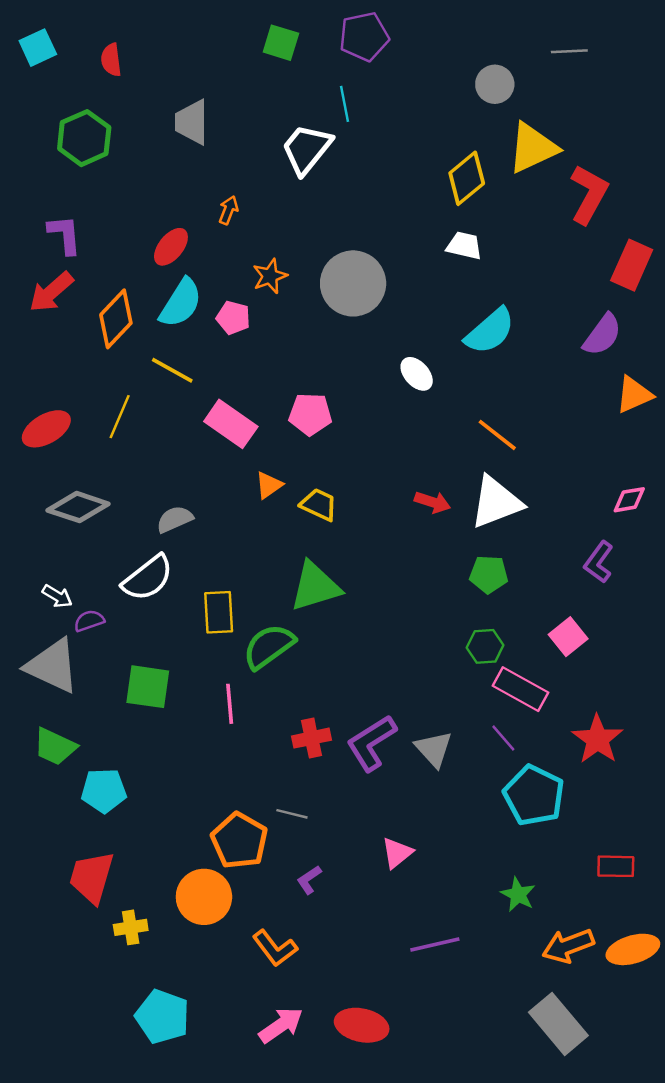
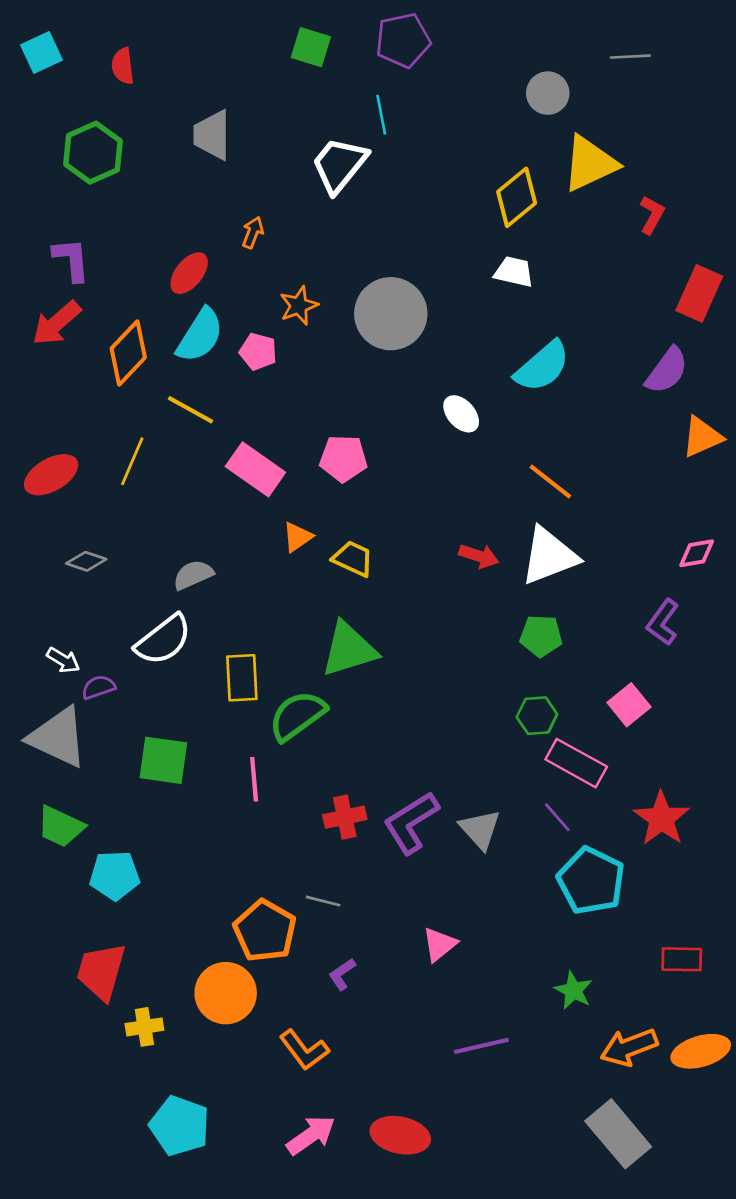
red L-shape: (589, 194) -> (652, 215), size x0.6
gray diamond: (78, 507) -> (86, 561), size x0.6

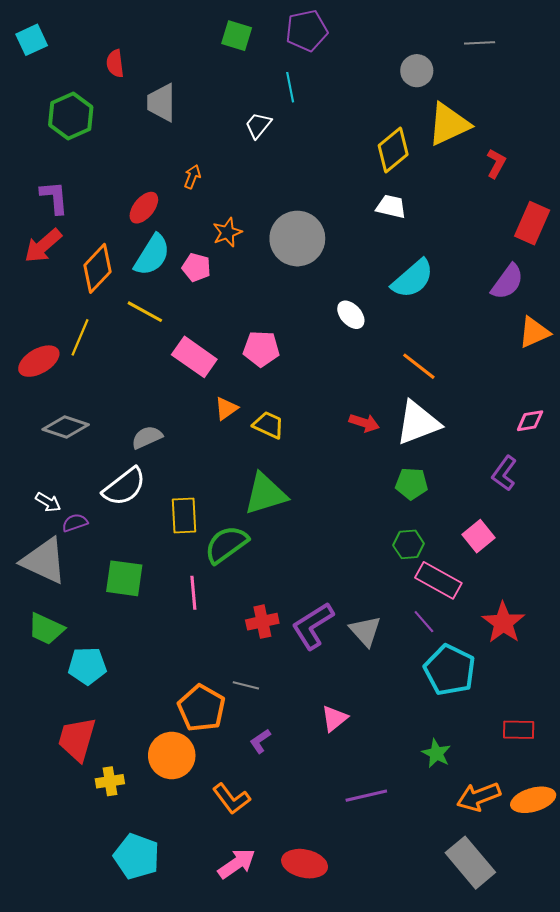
red semicircle: (123, 66) -> (115, 63), moved
white trapezoid: (339, 165) -> (258, 125), size x0.6
yellow line: (132, 461) -> (80, 337), moved
gray diamond: (86, 561) -> (66, 427), size x1.5

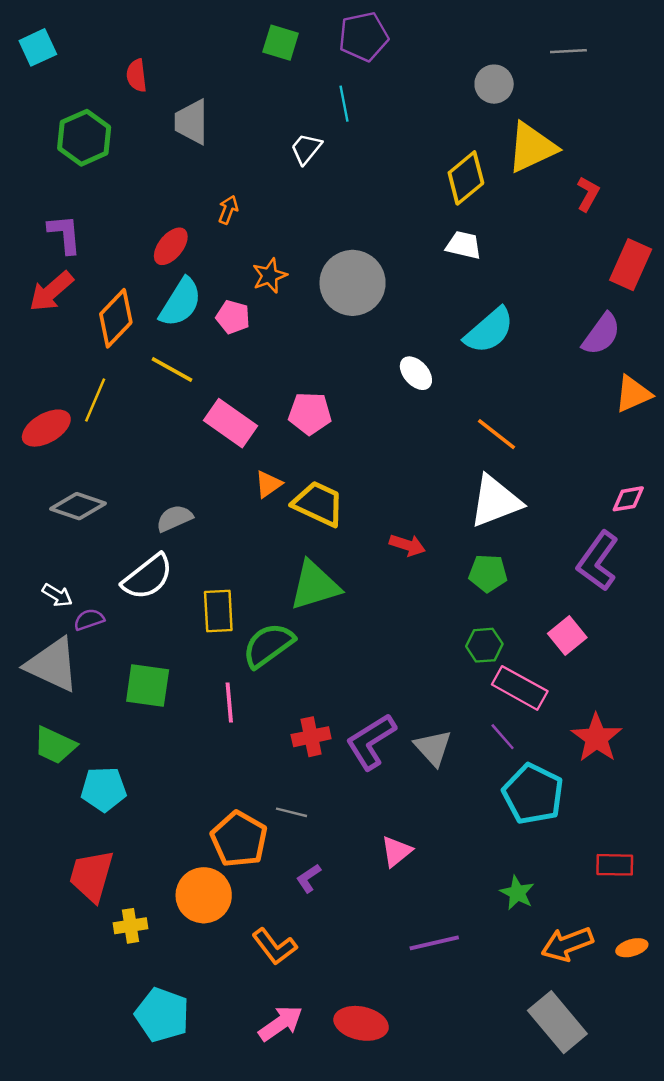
red arrow: (364, 423) -> (407, 545), moved
yellow trapezoid: (268, 425) -> (318, 504), size x1.4
purple L-shape: (504, 473) -> (598, 561), size x1.4
orange ellipse: (533, 800) -> (632, 948), size x0.6

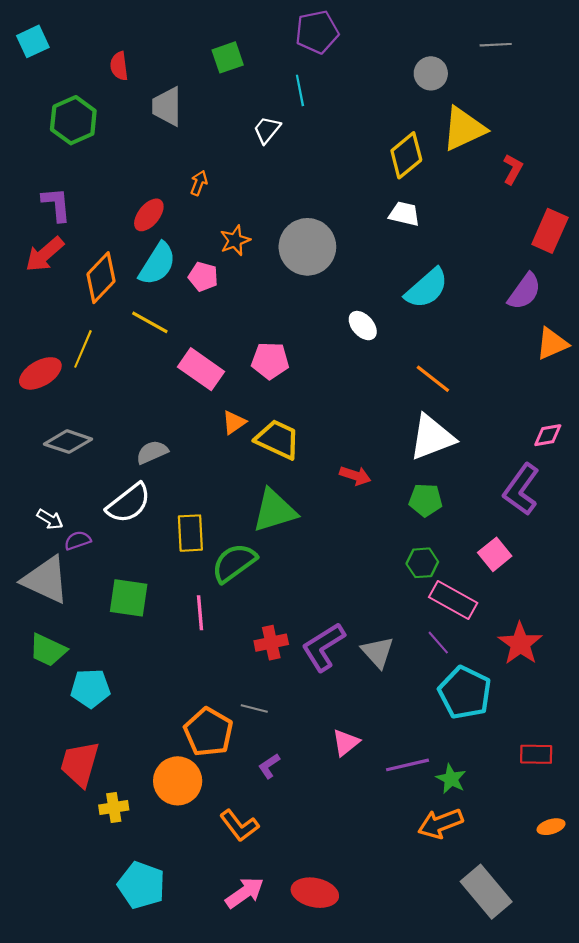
green square: (281, 43) -> (228, 57), moved, turned -36
purple line: (434, 943) -> (407, 765), moved
orange arrow: (567, 944) -> (440, 823), moved

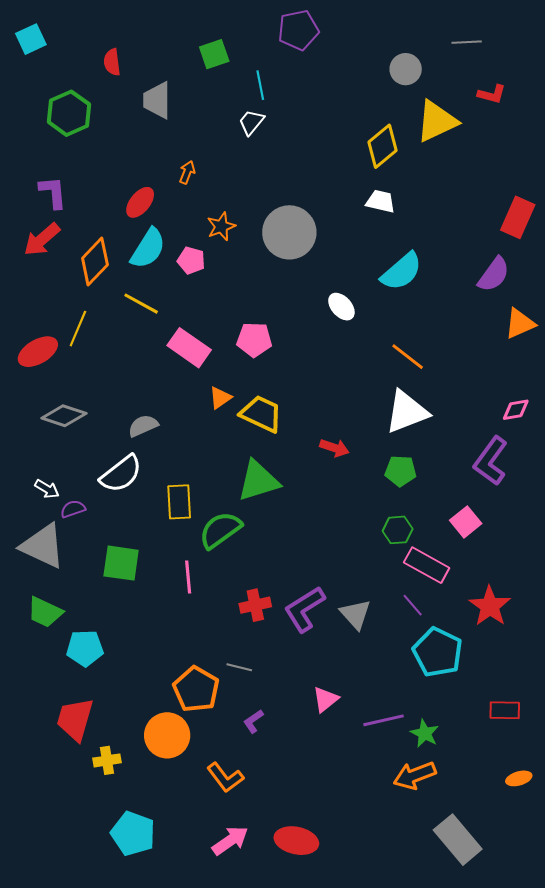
cyan line: (300, 90) -> (260, 85), moved
red L-shape: (513, 169) -> (492, 94), moved, turned 76

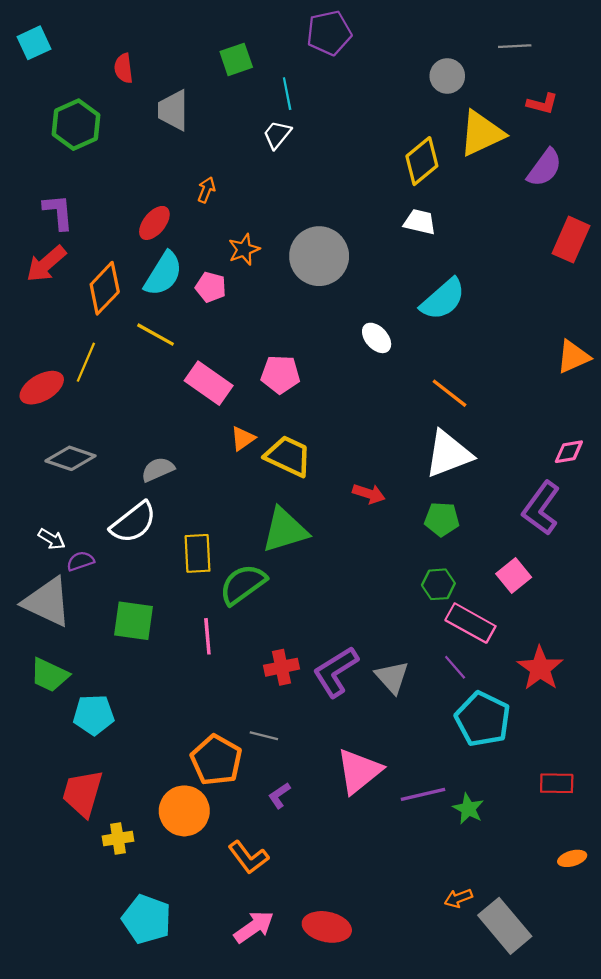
purple semicircle: (494, 274) -> (545, 168), moved
pink triangle: (325, 699) -> (359, 771), size x1.6
orange arrow: (415, 775) -> (458, 898), moved, size x0.6

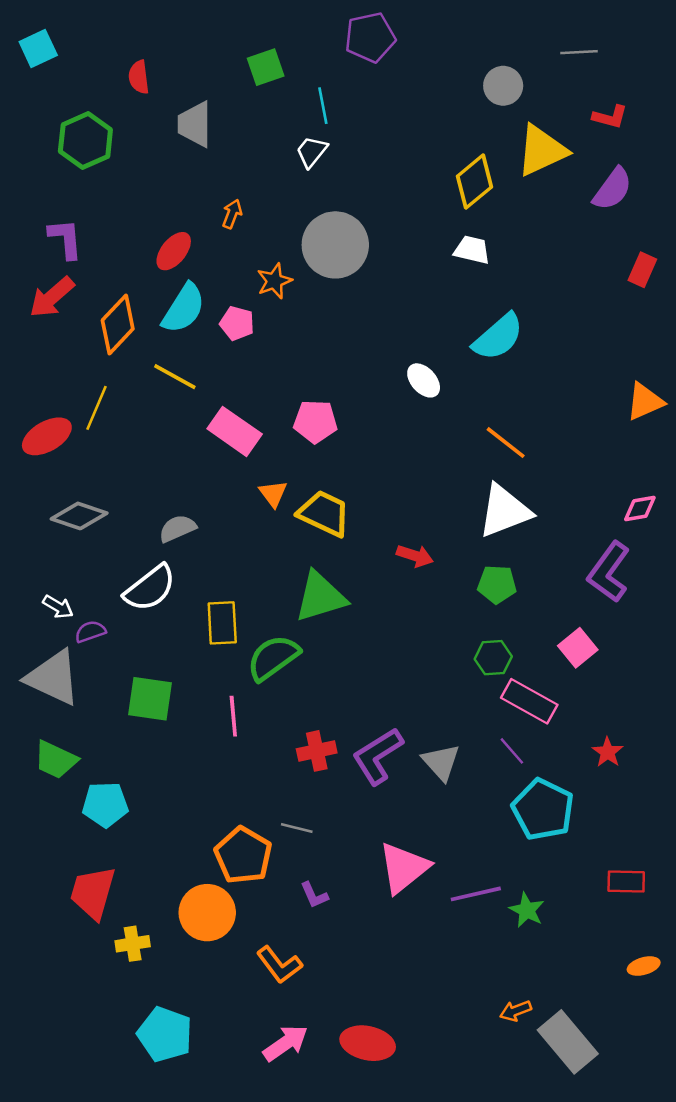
red rectangle: (571, 240) -> (642, 270), size x0.7
gray circle: (319, 256) -> (335, 245), moved
orange triangle: (243, 438) -> (273, 494), turned -32
red star: (540, 668) -> (608, 752), size x0.6
purple L-shape: (279, 795) -> (314, 895), turned -80

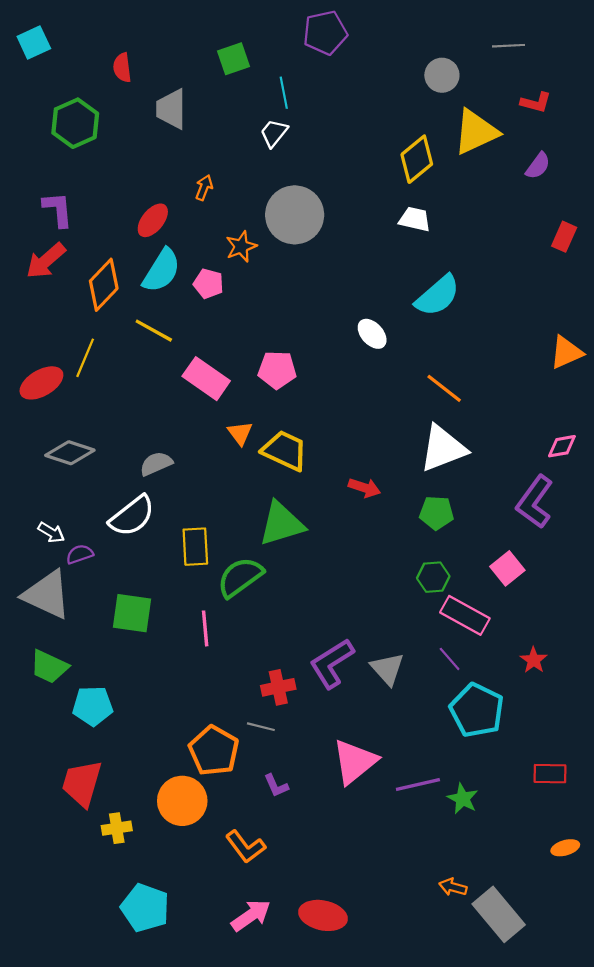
purple semicircle: (613, 189) -> (538, 166), size x0.7
red cross: (317, 751) -> (278, 687), moved
orange arrow: (516, 1011) -> (453, 887), turned 36

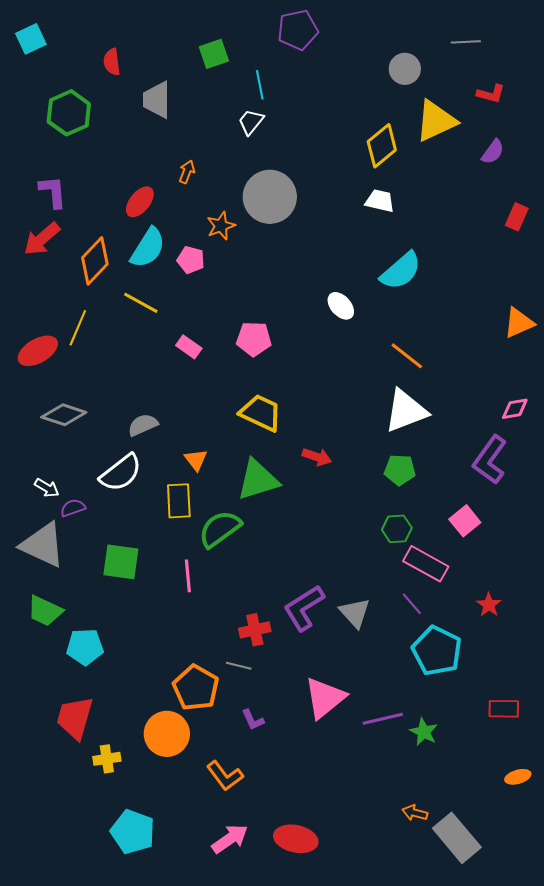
pink rectangle: (206, 379) -> (189, 347), size x0.6
orange triangle: (240, 433) -> (196, 460), moved
red arrow: (364, 488) -> (317, 457), moved

